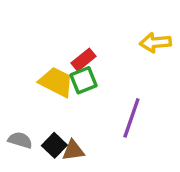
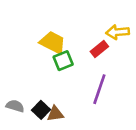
red rectangle: (83, 60) -> (99, 49), moved
yellow trapezoid: (56, 82) -> (53, 42), moved

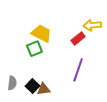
green square: (63, 61) -> (34, 49), moved
gray semicircle: (15, 106) -> (12, 83), turned 80

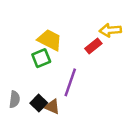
purple line: (78, 70) -> (70, 82), moved
brown triangle: (44, 89) -> (52, 107), turned 32

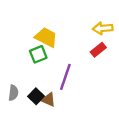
red rectangle: (93, 46) -> (98, 50), moved

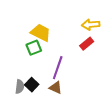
gray semicircle: (13, 93) -> (20, 87), moved
brown triangle: (48, 100) -> (56, 88), moved

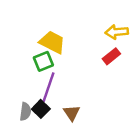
purple line: (58, 68) -> (48, 87), moved
brown triangle: (56, 88) -> (72, 113), turned 32

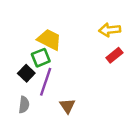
red rectangle: (111, 56) -> (114, 55), moved
black square: (41, 109) -> (26, 73), moved

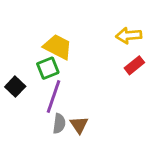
black square: (26, 73) -> (15, 87), moved
gray semicircle: (24, 105) -> (59, 123), moved

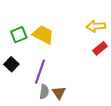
green square: (48, 68) -> (19, 35), moved

